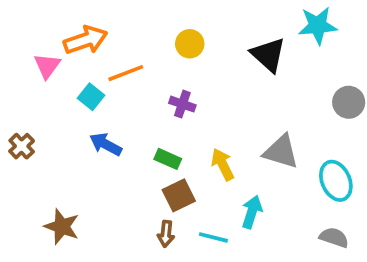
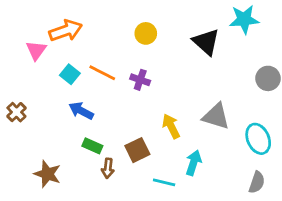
orange line: (126, 73) -> (102, 73), moved, turned 48
green rectangle: (168, 159) -> (92, 146), moved
brown arrow: (166, 234) -> (108, 168), moved
gray semicircle: (334, 237) -> (257, 182), turned 90

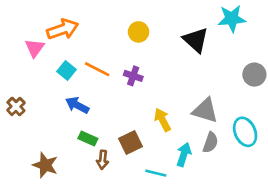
gray semicircle: (257, 182) -> (210, 142), moved

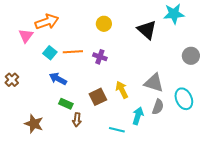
orange line: (97, 69) -> (73, 52), turned -30
brown square: (131, 142) -> (98, 97), moved

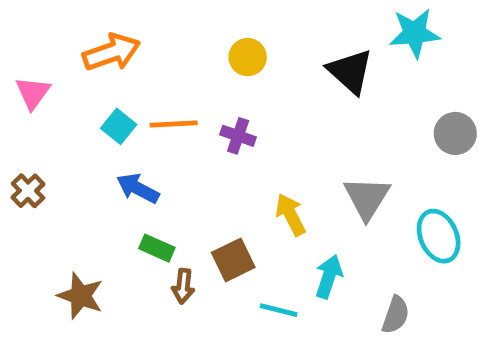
pink triangle: (26, 36) -> (33, 93), moved
gray triangle: (154, 83) -> (367, 198), turned 45
brown square: (98, 97) -> (233, 260), moved
gray semicircle: (158, 107) -> (396, 315), moved

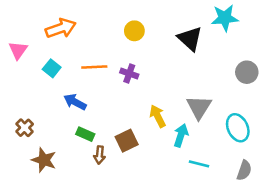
cyan square: (119, 126) -> (52, 68), moved
brown cross: (28, 191) -> (25, 128), moved
cyan arrow: (329, 277) -> (181, 135), moved
cyan line: (279, 310) -> (199, 164), moved
gray semicircle: (396, 315) -> (244, 170), moved

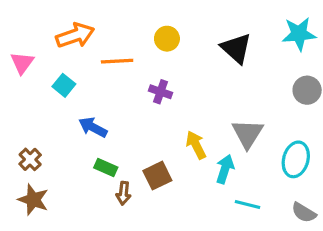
cyan star: (225, 18) -> (299, 34), moved
orange line: (94, 67) -> (117, 61), moved
cyan ellipse: (238, 128) -> (296, 159), turned 40
brown star: (44, 160) -> (33, 200), moved
gray semicircle: (244, 170) -> (304, 213), turned 102

